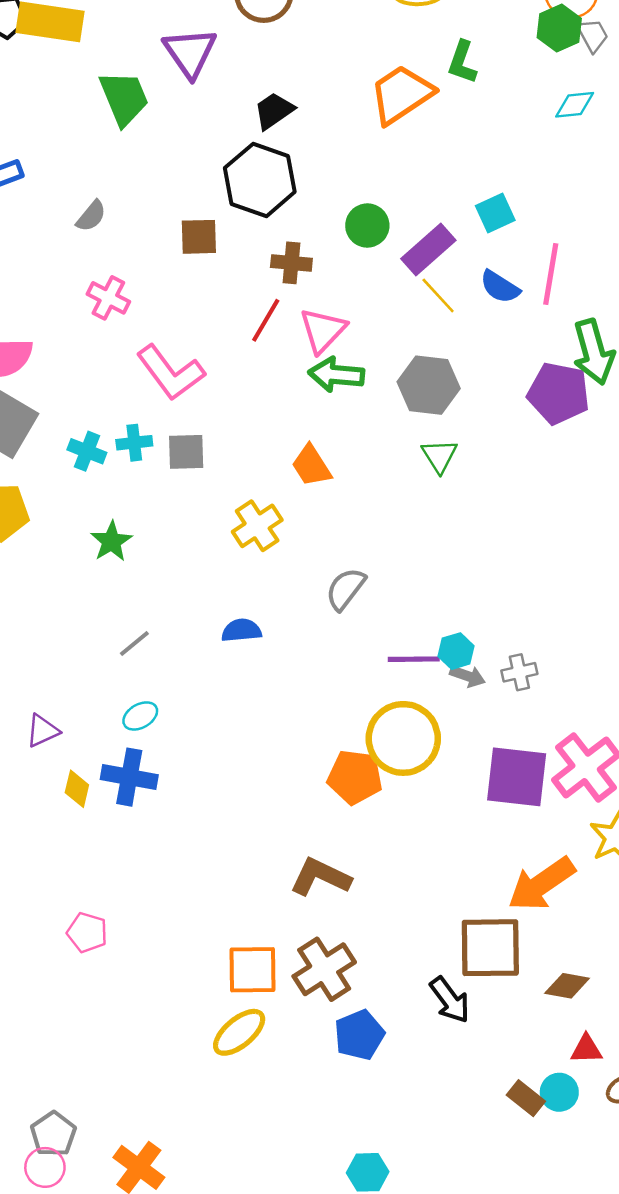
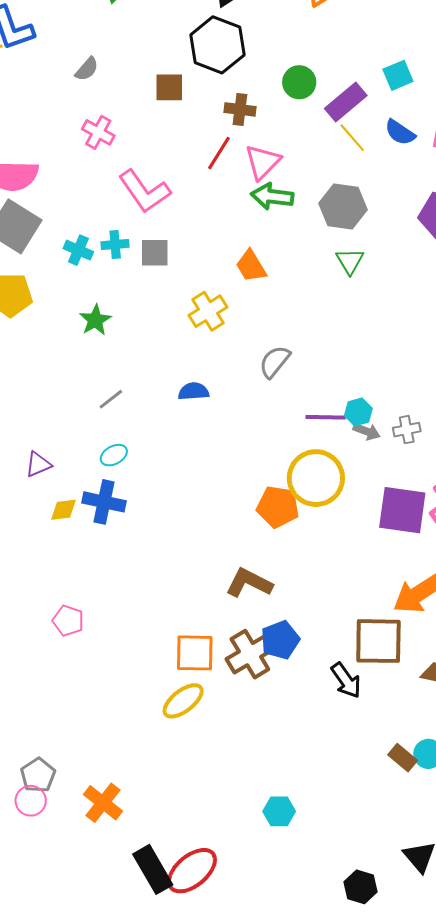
yellow diamond: (77, 789) -> (63, 510), turned 68
blue pentagon: (359, 1035) -> (280, 640), moved

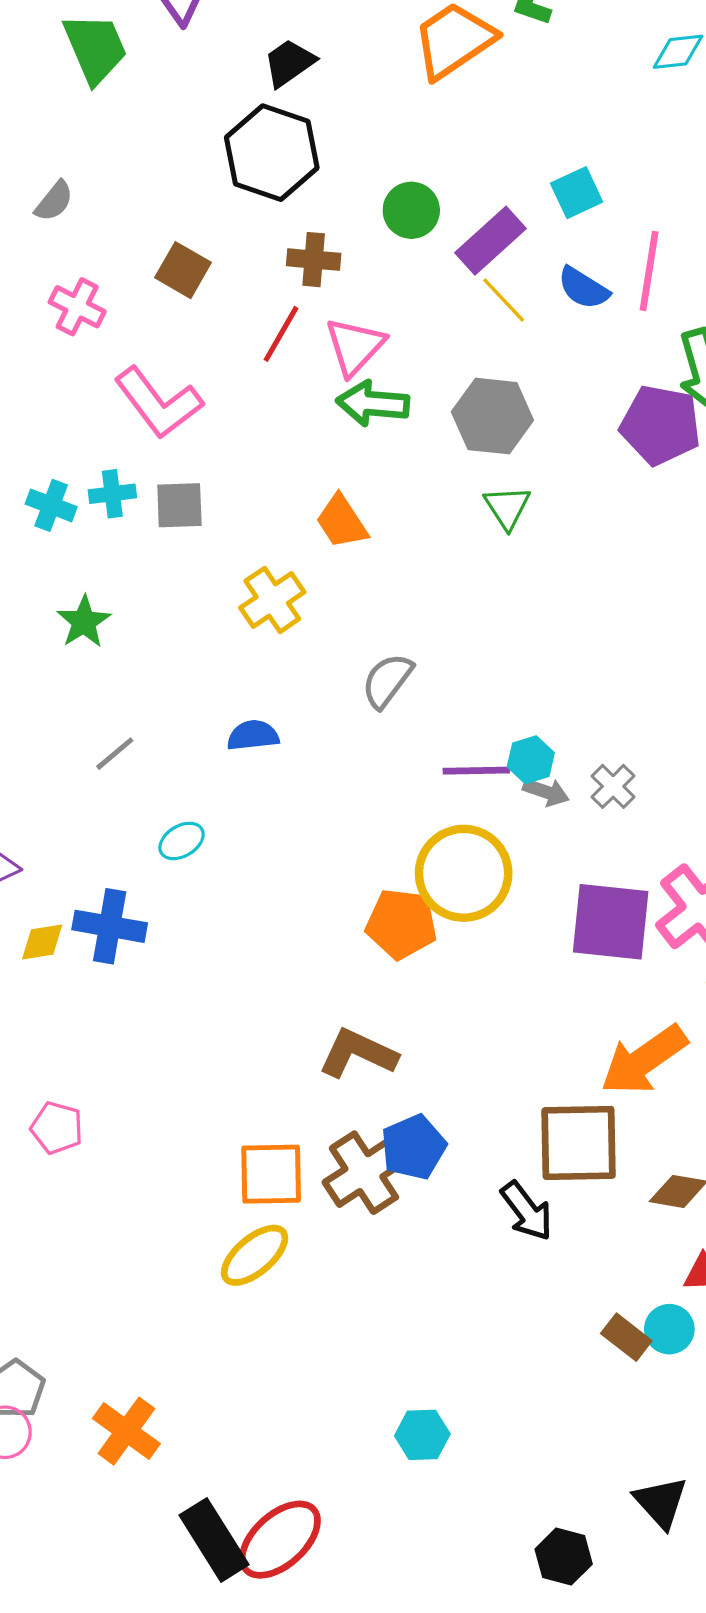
brown square: (169, 87) -> (183, 270), moved, turned 32
gray cross: (407, 430) -> (613, 786), turned -32
cyan ellipse: (114, 455) -> (182, 841), moved

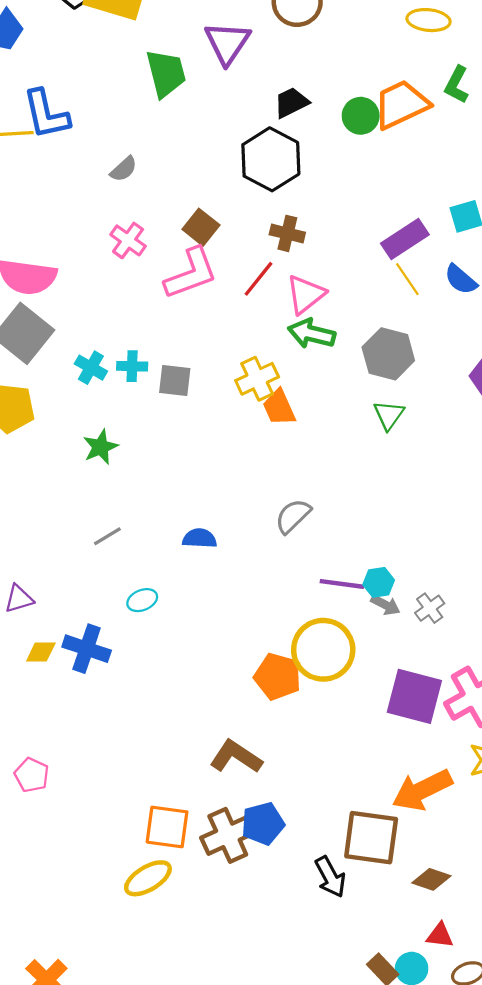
green circle: (411, 210) -> (361, 116), moved
pink L-shape: (158, 403) -> (191, 273), moved, turned -82
yellow cross: (272, 600) -> (257, 379), moved

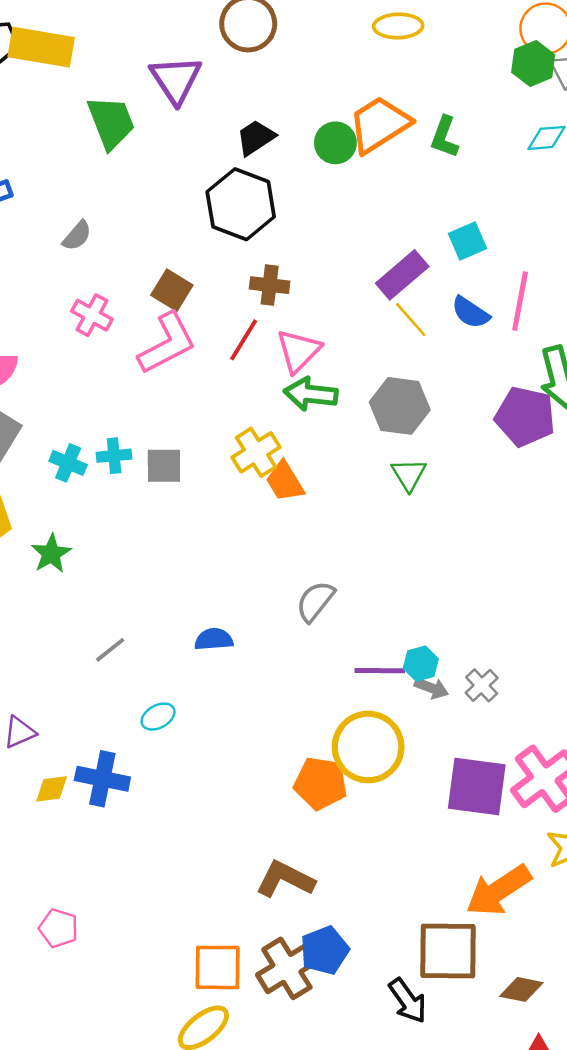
green L-shape: (457, 85) -> (444, 137), moved
green star: (100, 447) -> (51, 554), moved

